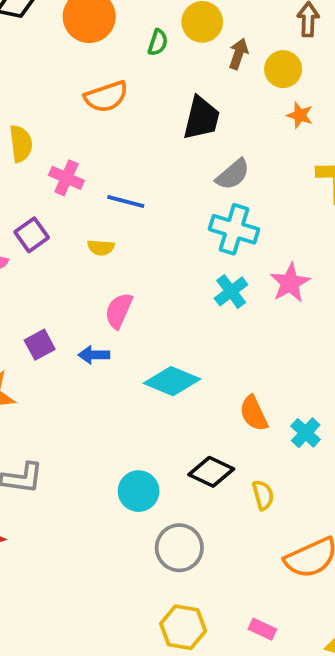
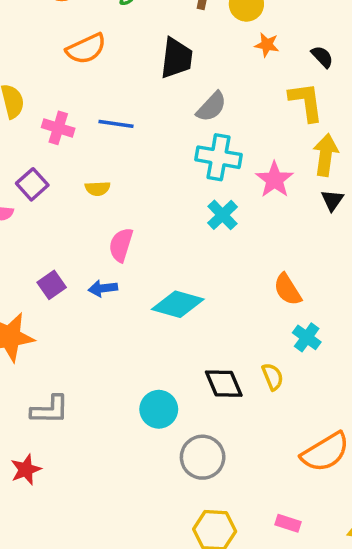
blue line: (126, 201) -> (116, 124), moved
pink star: (290, 283) -> (275, 180), moved
orange semicircle: (254, 413) -> (288, 289), moved
black diamond: (211, 472) -> (224, 384), turned 48
yellow semicircle: (263, 495) -> (273, 377), moved

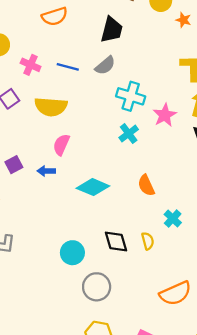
orange star: (267, 45) -> (183, 20), moved
gray semicircle: (211, 107) -> (105, 66), moved
yellow semicircle: (98, 188) -> (51, 107), size x2.0
orange semicircle: (288, 289) -> (146, 185), moved

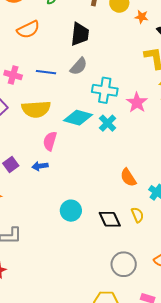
orange semicircle: (146, 185) -> (128, 178), moved
cyan diamond: (93, 187) -> (78, 118), moved
cyan circle: (72, 253) -> (71, 211), moved
gray circle: (97, 287) -> (124, 264), moved

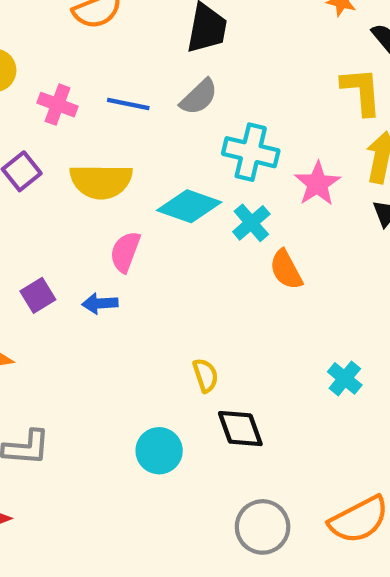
orange semicircle: (128, 178) -> (286, 270), moved
cyan circle: (71, 211) -> (159, 451), moved
yellow semicircle: (137, 215) -> (206, 375), moved

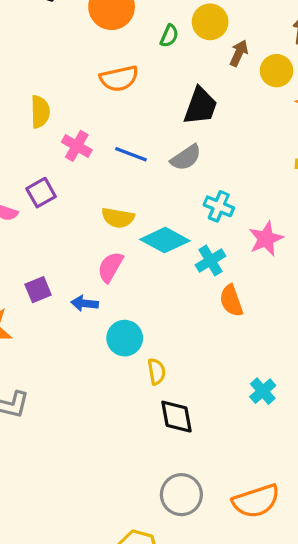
cyan cross: (251, 152) -> (219, 206), size x0.7
yellow semicircle: (101, 181) -> (118, 218), moved, size x0.7
cyan circle: (159, 451) -> (125, 338), moved

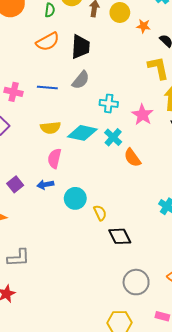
orange semicircle: (119, 78) -> (48, 42), moved

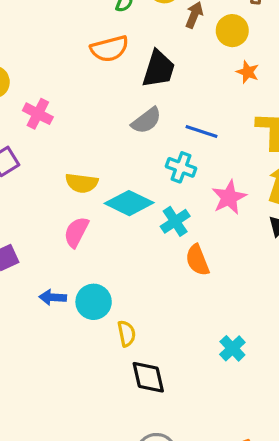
orange star: (143, 26) -> (248, 72), moved
blue line: (47, 87) -> (201, 132), moved
blue arrow: (45, 185) -> (53, 297), moved

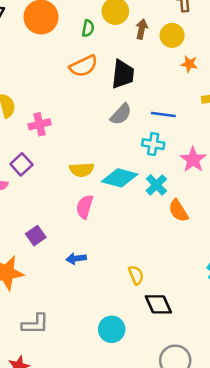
pink cross: (38, 114) -> (39, 124), turned -30
cyan circle: (94, 302) -> (112, 329), moved

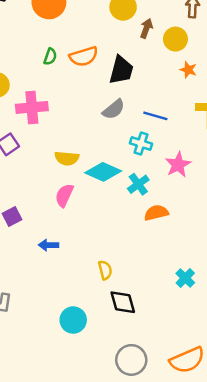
green semicircle: (88, 28) -> (50, 57), moved
pink cross: (39, 124) -> (32, 107), size x1.4
orange semicircle: (178, 211) -> (156, 213), turned 100

